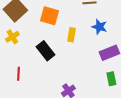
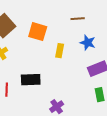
black rectangle: (45, 51) -> (31, 80), moved, turned -54

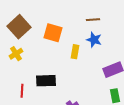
blue star: (88, 43) -> (94, 40), moved

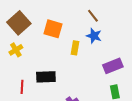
brown line: (93, 20) -> (93, 16), turned 56

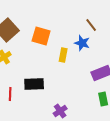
brown line: (93, 16) -> (91, 25), moved

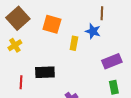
brown line: (91, 25) -> (102, 13), turned 40

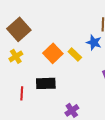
orange square: (52, 24) -> (53, 53), moved, turned 30
yellow rectangle: (74, 43) -> (75, 54), turned -56

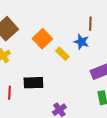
orange square: (53, 53) -> (42, 39), moved

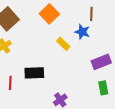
orange square: (42, 39) -> (49, 14), moved

